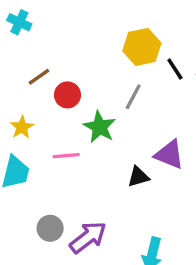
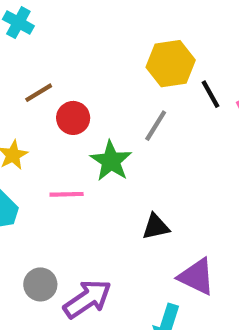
purple triangle: (169, 155) -> (197, 277), moved

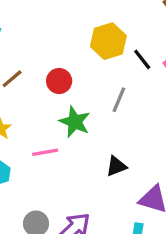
red circle: (73, 118) -> (59, 81), moved
gray line: (156, 126) -> (119, 100), moved

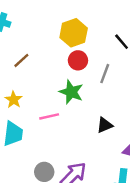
yellow hexagon: (108, 41) -> (74, 33), moved
red circle: (59, 81) -> (78, 60), moved

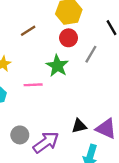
brown line: (21, 60) -> (28, 31), moved
black triangle: (105, 125) -> (79, 126), moved

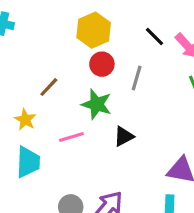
brown line: (28, 31) -> (49, 87), moved
black triangle: (79, 126) -> (124, 136), moved

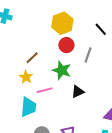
yellow star: (25, 120) -> (26, 77), moved
cyan trapezoid: (28, 162) -> (28, 107), moved

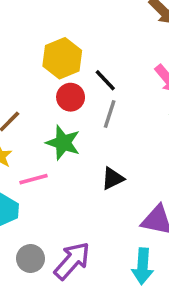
black line: (101, 29) -> (105, 80), moved
black triangle: (78, 92) -> (113, 179), moved

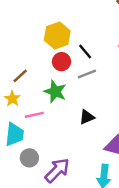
gray line: (110, 114) -> (87, 74), turned 48
gray circle: (31, 259) -> (29, 158), moved

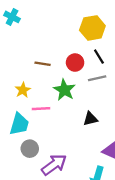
yellow hexagon: (57, 35) -> (92, 28), moved
brown line: (20, 76) -> (43, 64), moved, turned 42

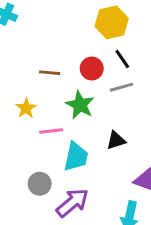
cyan trapezoid: (19, 124) -> (76, 157), moved

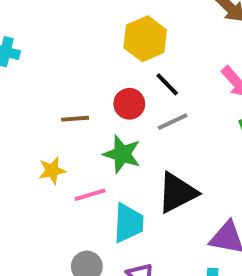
yellow star: (26, 108) -> (52, 170), turned 30
black triangle: (116, 140) -> (177, 193), size x1.6

